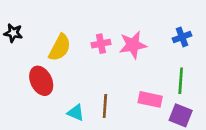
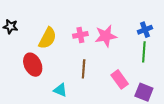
green line: (181, 81) -> (144, 52), moved
pink rectangle: (150, 99) -> (120, 79), turned 42
brown line: (105, 106) -> (84, 69), moved

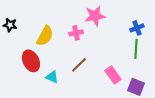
pink star: (106, 36) -> (95, 16), moved
brown line: (84, 69) -> (79, 65), turned 42
cyan triangle: (60, 90) -> (52, 77), moved

